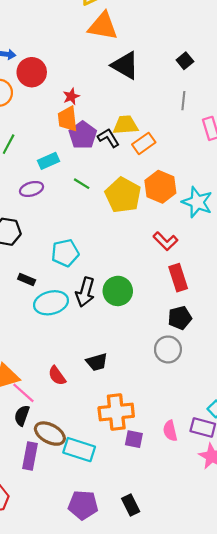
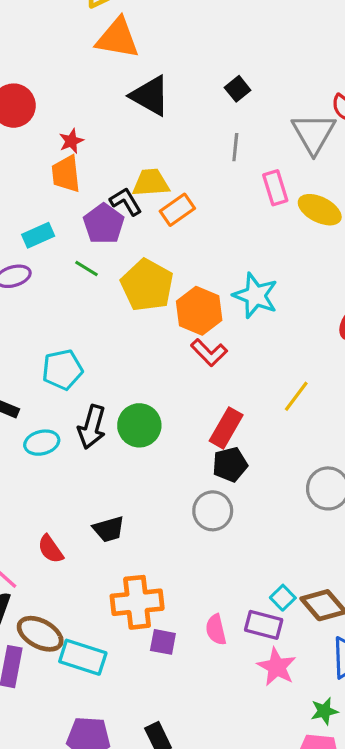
purple pentagon: (83, 135) -> (104, 224), moved
orange hexagon: (160, 187) -> (199, 311), moved
red rectangle: (178, 278) -> (226, 428), moved, turned 48
cyan ellipse: (51, 303) -> (42, 443), size x0.7

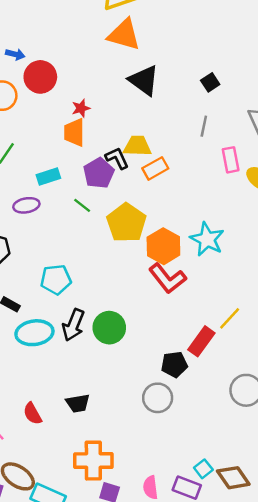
red L-shape: (209, 353) -> (168, 278), size x1.4
red rectangle: (226, 428) -> (201, 341), moved
cyan ellipse: (42, 443) -> (34, 333), size x1.4

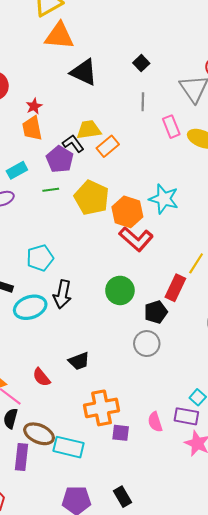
green line: (82, 205) -> (51, 190), turned -35
green circle: (109, 328) -> (120, 290), moved

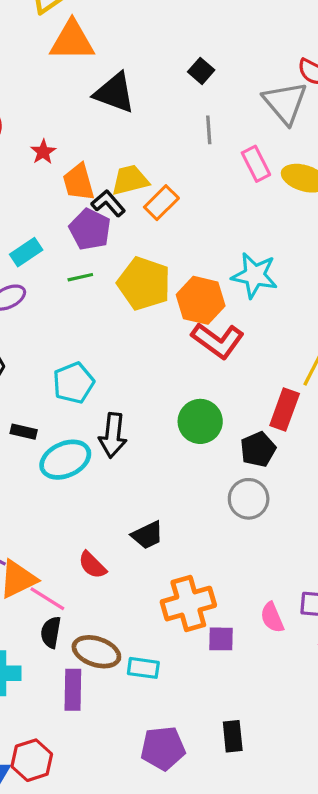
orange trapezoid: (32, 128) -> (79, 182), moved
cyan rectangle: (68, 447) -> (143, 668), size x0.7
black rectangle: (122, 497) -> (233, 736), turned 30

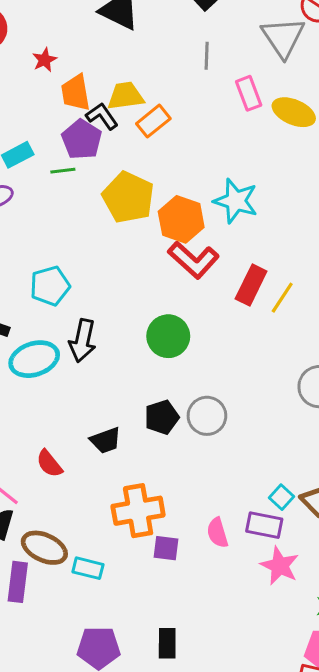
green line: (80, 277) -> (63, 171), moved
red rectangle: (285, 409) -> (251, 285), moved
black pentagon: (258, 449) -> (162, 417), moved

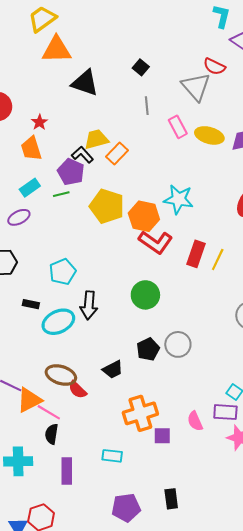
orange trapezoid: (76, 93) -> (31, 149), moved
brown ellipse: (44, 548) -> (61, 375), moved

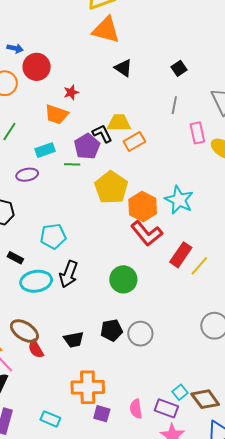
black triangle: (85, 83) -> (123, 68), size x0.7
orange trapezoid: (31, 149) -> (57, 114), turned -70

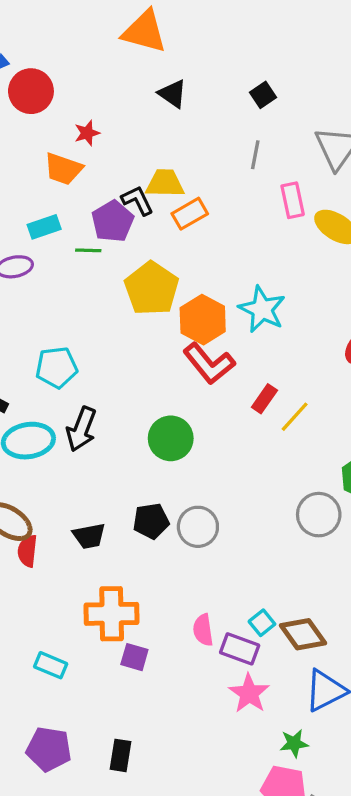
red rectangle: (181, 255) -> (264, 399), size x0.7
red semicircle: (36, 349) -> (27, 551), turned 36
pink semicircle: (136, 409) -> (203, 630), moved

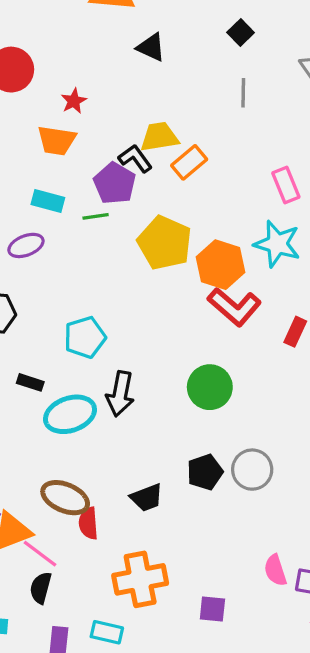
pink rectangle: (293, 200) -> (286, 185), moved
cyan rectangle: (44, 227) -> (48, 201), turned 44
orange cross: (112, 614) -> (140, 579), moved
cyan rectangle: (51, 665) -> (107, 632), moved

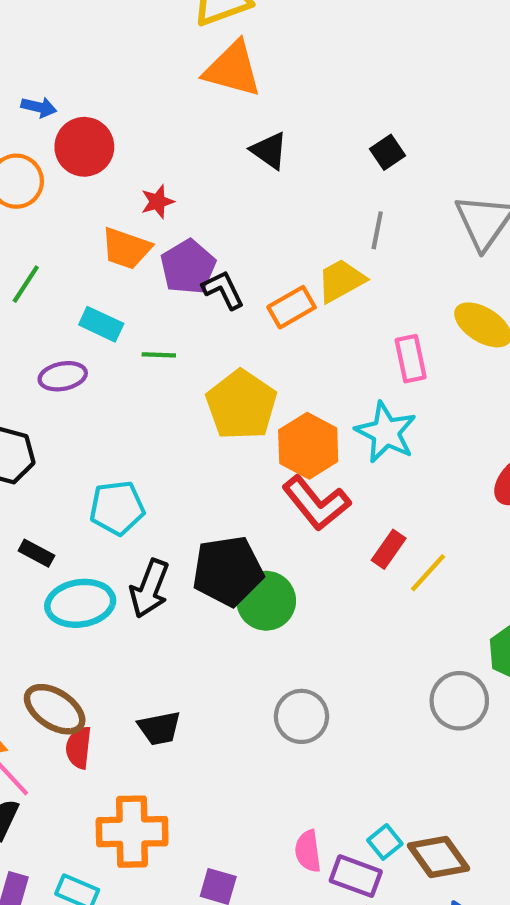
yellow trapezoid: (159, 137) -> (341, 281), moved, turned -30
purple pentagon: (115, 183) -> (188, 267), moved
black pentagon: (205, 472) -> (228, 571), moved, size x1.5

